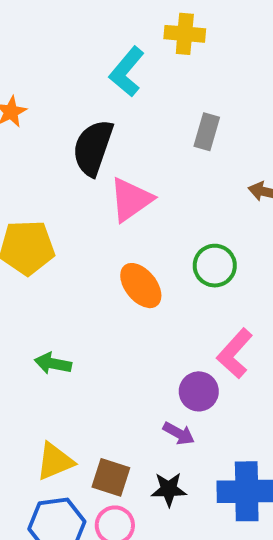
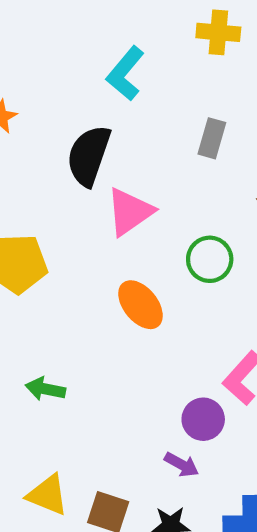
yellow cross: (185, 34) -> (218, 32), moved
green circle: (215, 266) -> (210, 259), moved
yellow triangle: (55, 461) -> (48, 495), turned 45

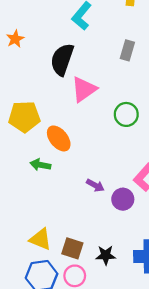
orange ellipse: (141, 305) -> (59, 138), moved
green arrow: (45, 389) -> (40, 165), moved
purple arrow: (182, 465) -> (95, 185), moved

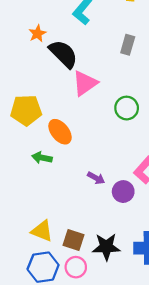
orange star: (15, 39) -> (37, 34), moved
black semicircle: (62, 59) -> (63, 54), turned 116
black star: (106, 255) -> (106, 247), size x1.4

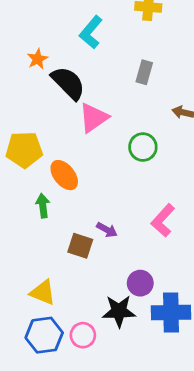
green arrow: (42, 158) -> (43, 206), turned 72
purple circle: (123, 192) -> (140, 283), moved
brown square: (74, 240) -> (80, 246), moved

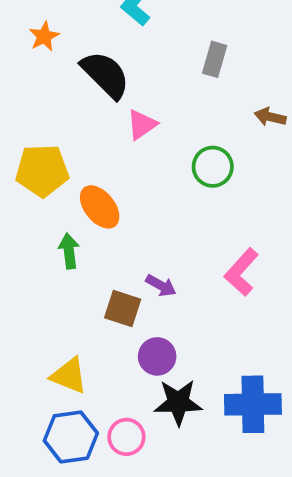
orange star: (37, 59) -> (44, 36), moved
pink triangle: (94, 118) -> (142, 125), size x0.7
purple circle: (140, 283) -> (157, 356), moved

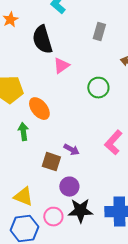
black semicircle: (105, 75) -> (42, 40), turned -152
pink circle: (126, 437) -> (53, 217), moved

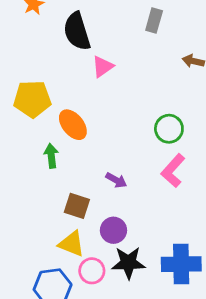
green circle: (98, 88) -> (169, 129), moved
brown square: (51, 162) -> (77, 206), moved
yellow triangle: (23, 197) -> (72, 244), moved

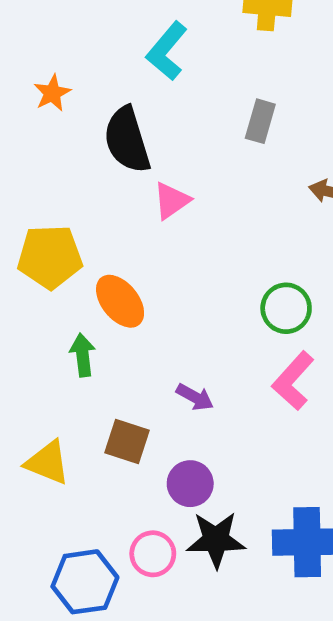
yellow triangle: (72, 244) -> (48, 463), moved

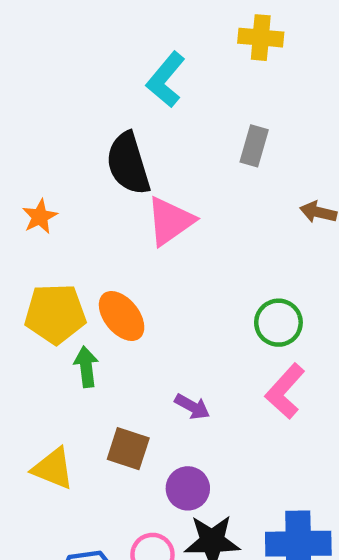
orange star: (52, 93) -> (40, 217), moved
pink triangle: (171, 201) -> (170, 221), size x1.4
yellow pentagon: (50, 257) -> (55, 314), moved

